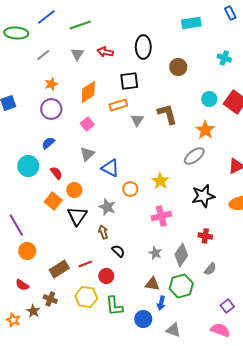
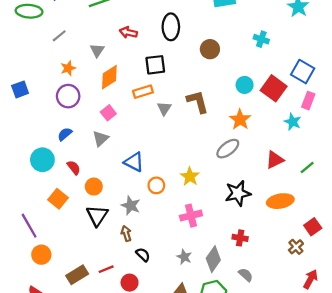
gray triangle: (77, 54) -> (97, 50), moved
gray triangle: (87, 154) -> (101, 139), moved
orange square: (53, 201) -> (58, 199), moved
gray semicircle: (210, 269) -> (246, 275), turned -88

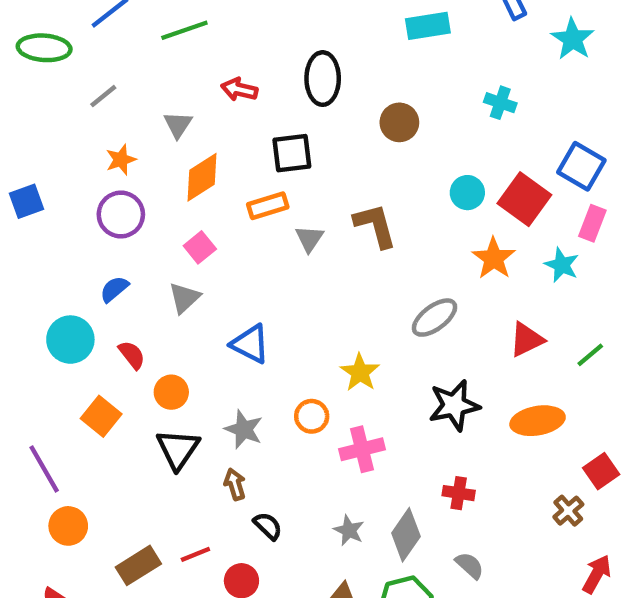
orange star: (240, 120) -> (494, 258), moved
orange circle: (156, 185) -> (312, 416), moved

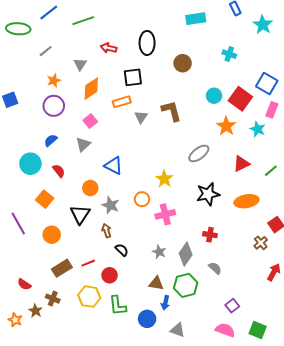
orange circle: (171, 392) -> (90, 188), moved
orange circle: (68, 526) -> (52, 235), moved

